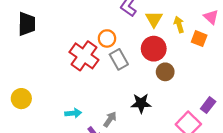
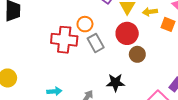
yellow arrow: (179, 25) -> (150, 12), turned -80
red cross: (84, 56) -> (64, 40), turned -30

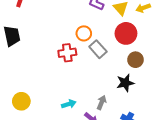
red cross: (64, 40) -> (67, 53), size x0.7
brown circle: (137, 54) -> (135, 60), moved

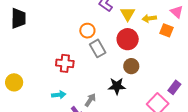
red cross: (67, 53) -> (65, 63), moved

